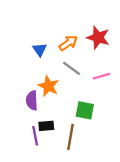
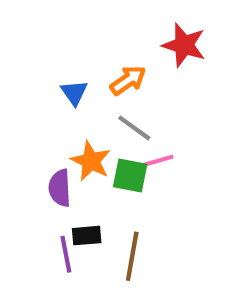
red star: (98, 38) -> (184, 45), moved
pink line: (101, 76) -> (157, 161), moved
green square: (85, 110) -> (130, 176), moved

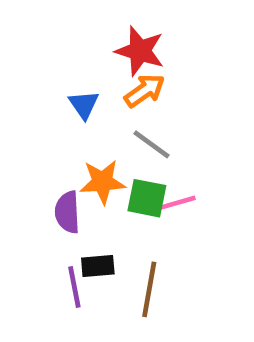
red star: (184, 45) -> (140, 51), moved
orange star: (91, 161) -> (102, 182), turned -30
pink line: (157, 161) -> (177, 203), moved

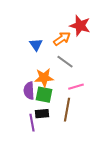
red star: (140, 51) -> (80, 26), moved
green square: (147, 198) -> (44, 95), moved
brown line: (149, 289) -> (67, 110), moved

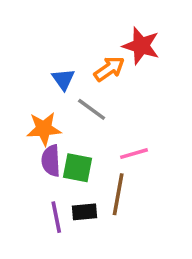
gray line: (65, 62) -> (92, 109), moved
orange star: (44, 78) -> (44, 129), moved
black rectangle: (42, 114) -> (85, 212), moved

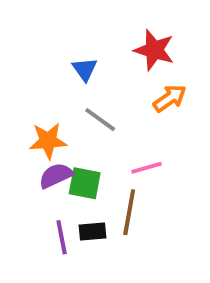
orange arrow: (109, 69) -> (170, 98), moved
blue triangle: (63, 79) -> (85, 69), moved
purple semicircle: (51, 161) -> (56, 176), turned 68

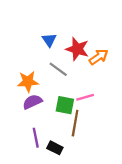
red star: (154, 50) -> (77, 49), moved
green square: (85, 183) -> (65, 105), moved
black rectangle: (92, 232) -> (55, 148), moved, turned 32

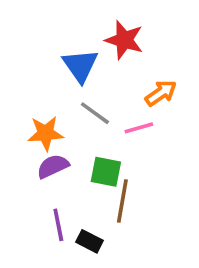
blue triangle: (49, 40) -> (80, 66), size x1.5
red star: (77, 49) -> (124, 40), moved
pink line: (85, 97) -> (139, 128), moved

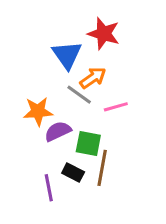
orange arrow: (161, 93) -> (93, 78), moved
purple semicircle: (53, 166) -> (58, 131), moved
black rectangle: (89, 241) -> (73, 172), moved

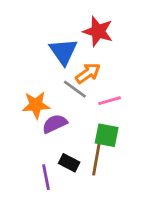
green square: (88, 143) -> (107, 135), moved

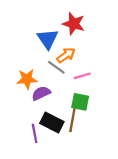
black rectangle: (69, 163) -> (52, 123), size x1.5

